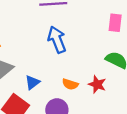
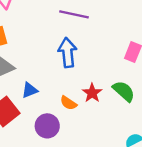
red star: (97, 84) -> (92, 93), moved

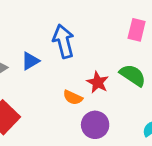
blue triangle: (30, 90) -> (30, 61), moved
purple circle: (47, 126) -> (95, 125), moved

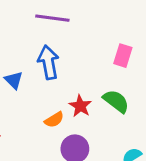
blue triangle: (30, 61) -> (14, 80), turned -48
orange semicircle: (73, 97) -> (54, 120), turned -60

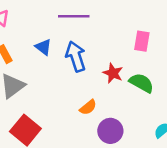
blue triangle: (14, 80) -> (43, 47), moved
red star: (80, 106) -> (113, 73), moved

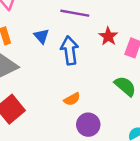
red star: (113, 73) -> (108, 36), moved

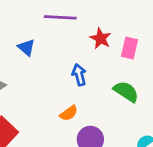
blue arrow: (70, 50) -> (79, 75), moved, size x0.7

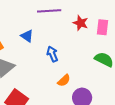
blue arrow: (79, 75) -> (52, 54), moved

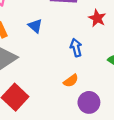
blue arrow: (52, 54) -> (76, 48), moved

